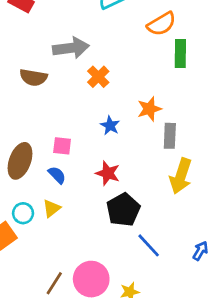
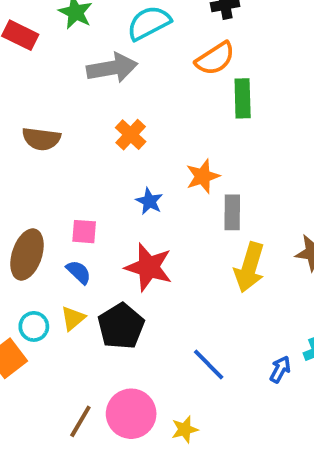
gray arrow: (71, 48) -> (112, 68), moved
red star: (108, 173) -> (149, 267), size x1.4
black pentagon: (123, 210) -> (121, 326), moved

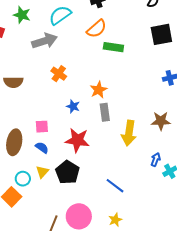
green rectangle: (243, 98) -> (113, 47), turned -72
gray rectangle: (232, 212) -> (105, 112), moved
blue arrow: (280, 369) -> (156, 160), moved
yellow star: (185, 429) -> (115, 220), moved

